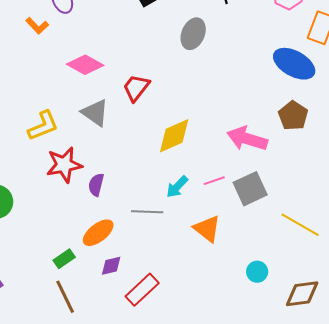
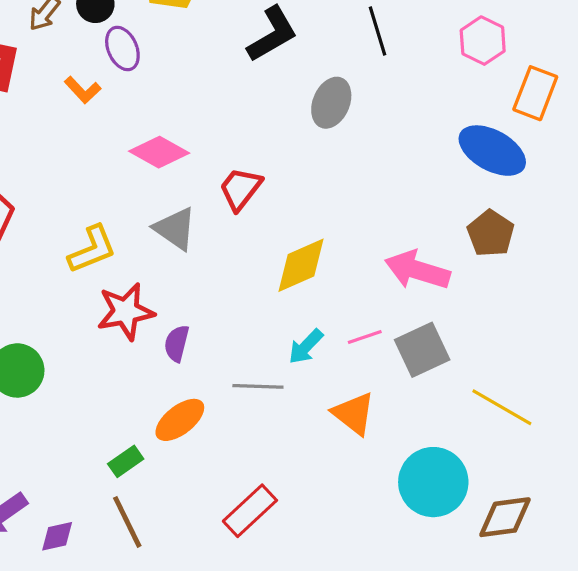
purple diamond: (111, 266) -> (57, 536), moved
cyan circle: (257, 272) -> (433, 482), size x2.0

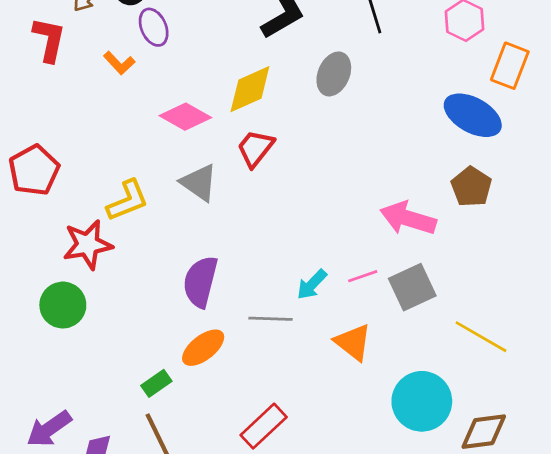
yellow diamond: (301, 265) -> (250, 89), moved
red star: (126, 312) -> (88, 245), moved
purple semicircle: (177, 343) -> (200, 282), size x1.6

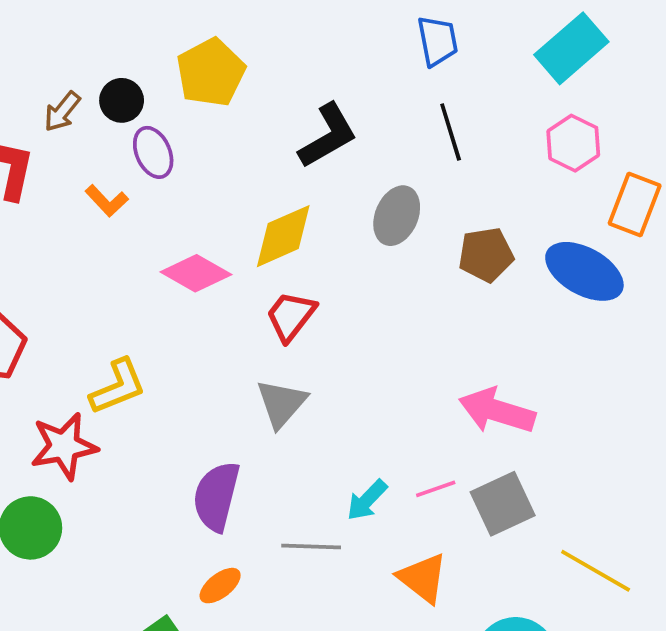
gray triangle: (199, 183) -> (281, 403), moved, turned 36
brown pentagon: (471, 187) -> (486, 255), moved, turned 30
orange ellipse: (203, 348) -> (220, 586), size x0.7

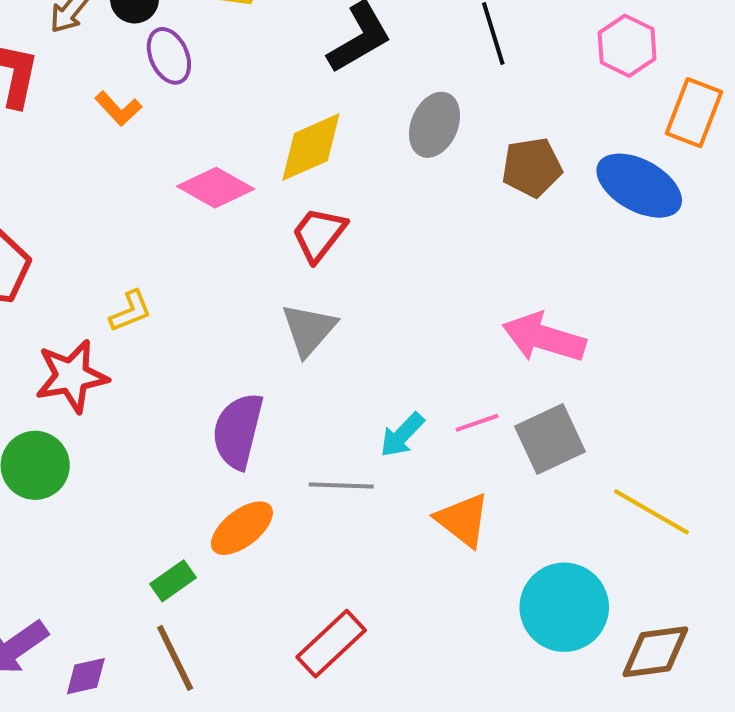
yellow L-shape: (118, 387) -> (130, 311), size x0.7
orange ellipse: (220, 586) -> (242, 528), size x1.4

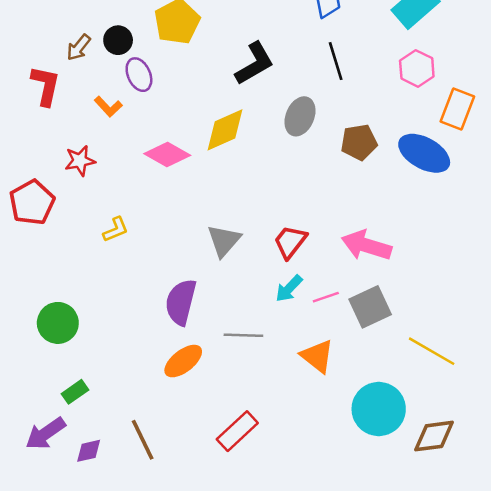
red trapezoid: (319, 234) -> (290, 242), moved
red star: (72, 376) -> (80, 161), moved, size x0.7
cyan arrow: (402, 435) -> (289, 289), moved
green rectangle: (173, 581) -> (75, 392), moved

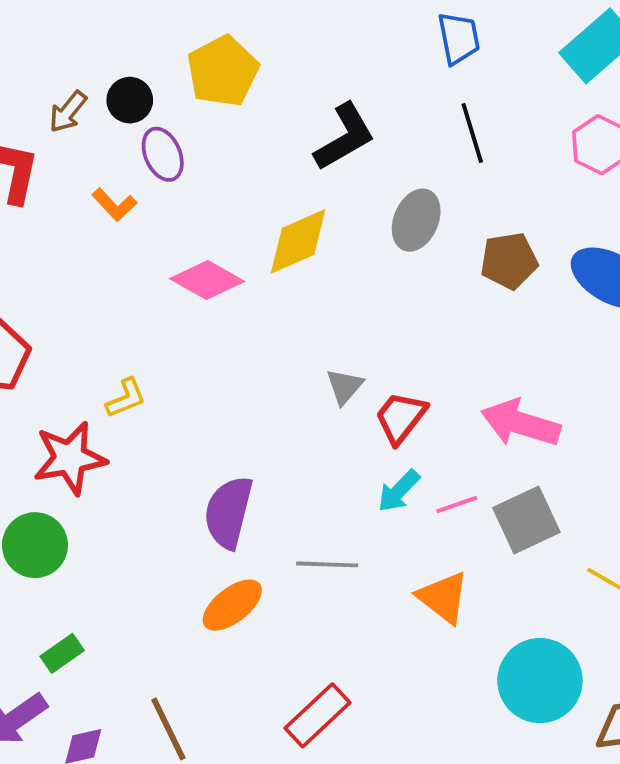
red star: (80, 161) -> (70, 458), moved, size x1.5
gray triangle: (224, 241) -> (345, 386), moved, size x0.7

